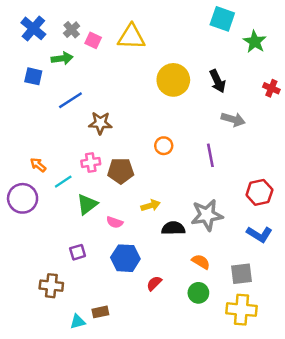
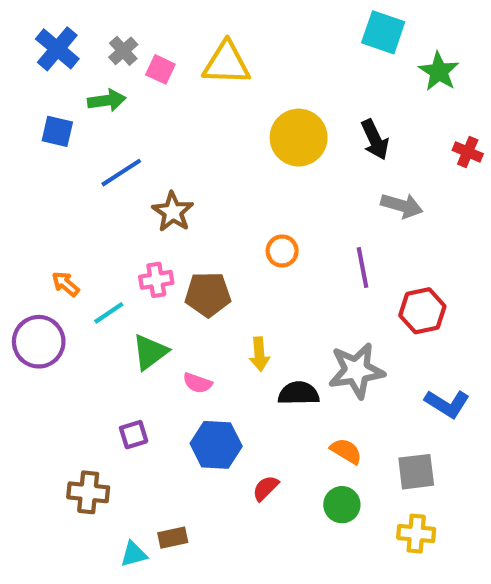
brown star: (100, 123) -> (173, 212), turned 30
red hexagon: (259, 192) -> (422, 311), moved
yellow arrow: (151, 206) -> (259, 354), turned 102
yellow cross: (241, 310) -> (416, 534), size x0.7

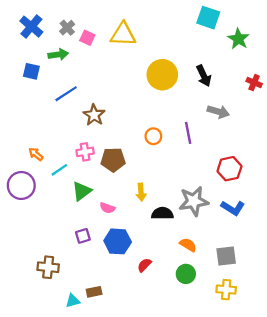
purple line: (363, 267) -> (188, 133), moved
blue L-shape: (447, 404) -> (233, 208), moved
purple square: (134, 435) -> (83, 236), moved

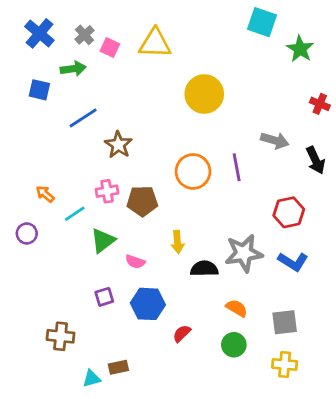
black arrow: (204, 76) -> (316, 160), moved
orange circle: (153, 136) -> (193, 171), size x1.6
purple circle: (21, 185) -> (27, 233), size x0.6

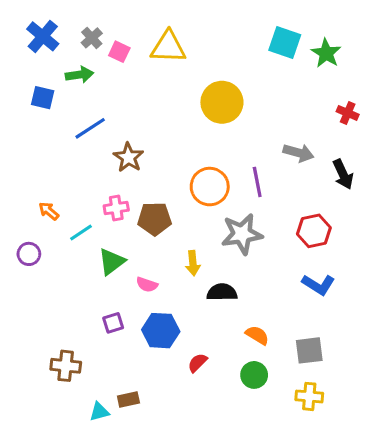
cyan square: (262, 22) -> (285, 43), moved
gray star: (244, 253) -> (242, 234), moved

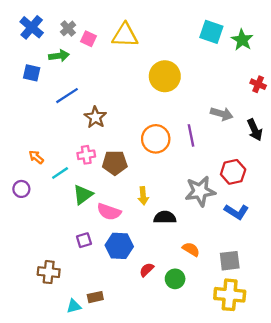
gray star: (242, 234) -> (200, 191), moved
pink semicircle: (147, 285) -> (109, 212), size x1.5
green circle: (254, 375) -> (175, 279), moved
yellow cross: (309, 396) -> (230, 295), size x1.5

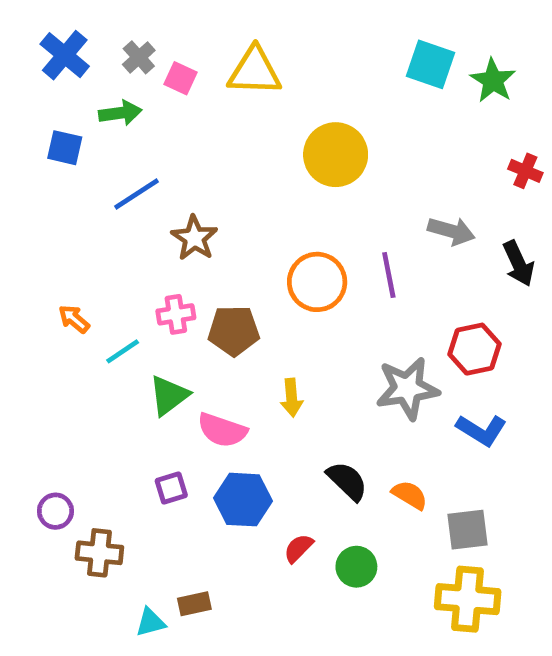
purple circle: (21, 189) -> (55, 511), moved
black semicircle: (165, 217) -> (347, 481), moved, turned 45
orange semicircle: (191, 249) -> (410, 495), moved

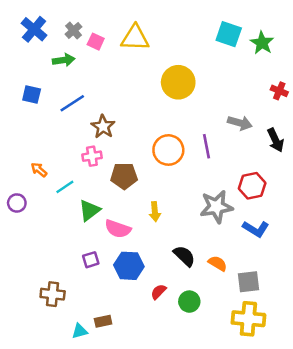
blue square: (65, 148) -> (32, 95), moved
pink cross: (176, 314) -> (92, 156), moved
purple circle: (55, 511) -> (17, 203), moved

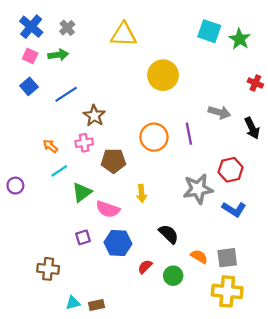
pink square: (96, 42) -> (30, 56), moved
blue square: (32, 95) -> (29, 86), turned 36
orange arrow: (39, 170) -> (50, 146), moved
orange semicircle: (218, 263) -> (199, 257), moved
brown rectangle: (103, 321) -> (97, 305), moved

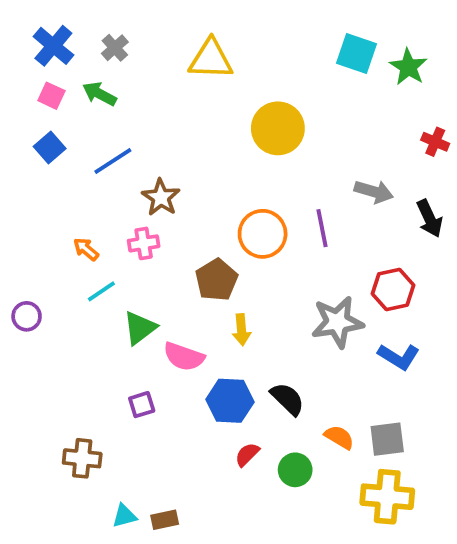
green arrow: (58, 55) -> (99, 94), turned -144
brown pentagon: (113, 161) -> (216, 280), moved, turned -30
blue hexagon: (118, 243) -> (230, 401), moved

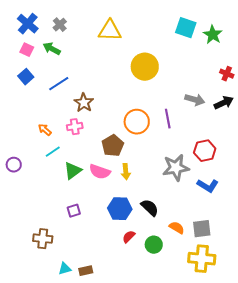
black arrow: (429, 218) -> (224, 103), moved, turned -90
pink semicircle: (184, 357) -> (100, 172), moved

